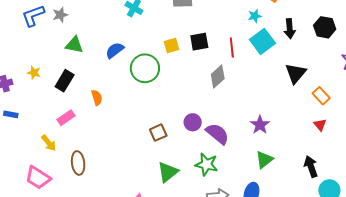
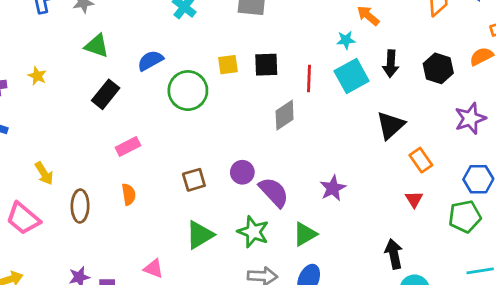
black rectangle: (65, 81) -> (106, 94), moved
orange semicircle: (97, 98) -> (129, 194), moved
pink rectangle: (66, 118) -> (128, 146), moved
green triangle: (264, 160) -> (305, 234), moved

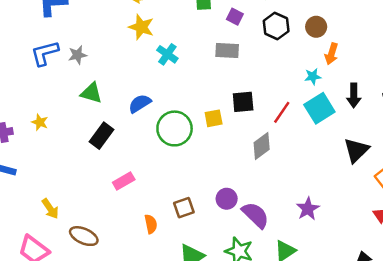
orange arrow: (368, 16) -> (331, 54), turned -110
yellow square: (228, 65) -> (214, 118), moved
red line: (309, 78) -> (282, 112), turned 35
orange semicircle: (129, 194) -> (151, 224), moved
brown ellipse: (80, 206) -> (84, 236), turned -64

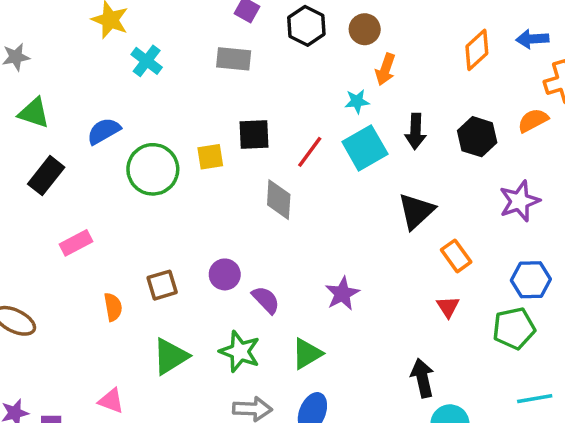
gray diamond: (262, 146) -> (279, 200), turned -52
purple semicircle: (255, 215) -> (266, 300), size x0.7

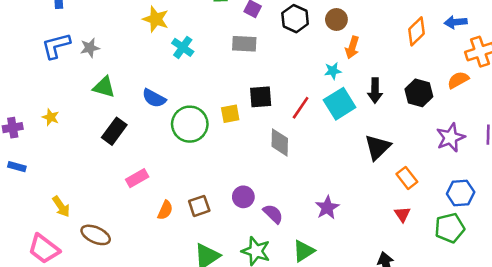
blue semicircle: (104, 131) -> (154, 98), turned -120
orange semicircle: (113, 307) -> (165, 210), moved, turned 36

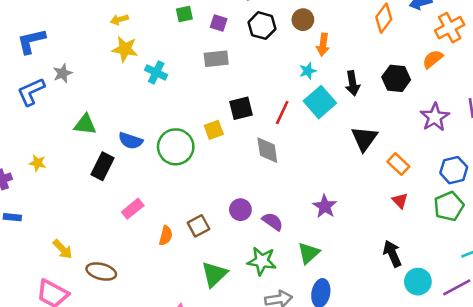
gray star: (90, 48) -> (63, 73), moved
blue semicircle: (154, 98) -> (130, 141), moved

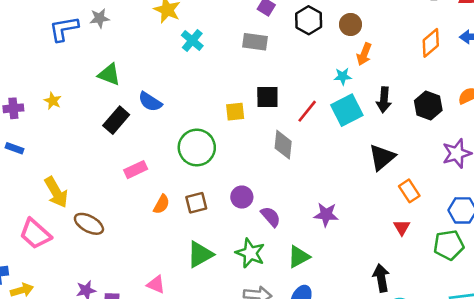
green circle: (176, 147) -> (197, 148), moved
purple star: (325, 206) -> (326, 215), turned 30
yellow arrow: (63, 249) -> (56, 192), size x1.4

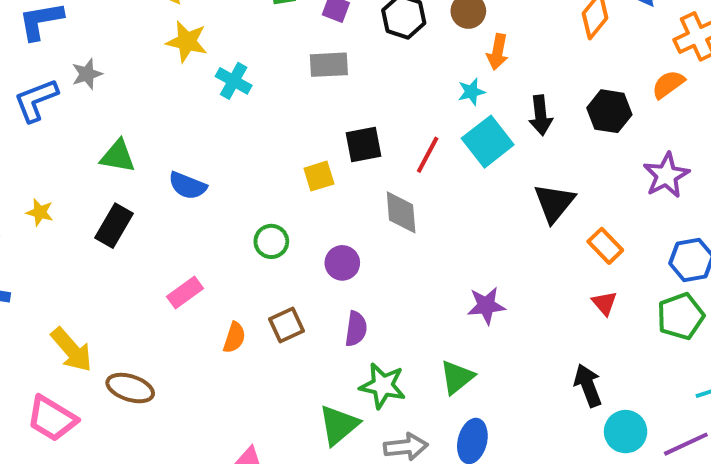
black rectangle: (116, 120) -> (114, 226), moved
green circle: (197, 148) -> (271, 241), size x0.6
purple circle: (242, 197) -> (342, 263), moved
purple semicircle: (271, 217) -> (356, 329), moved, turned 60
green triangle: (200, 254) -> (339, 425), moved

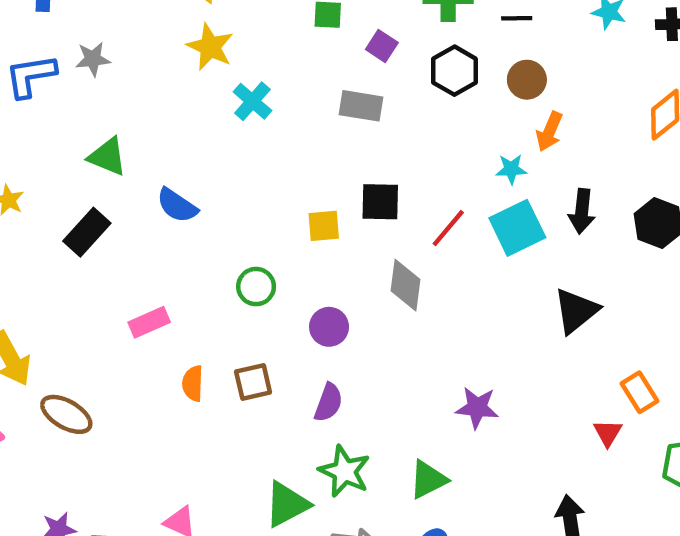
orange rectangle: (605, 246) -> (639, 392), moved
orange semicircle: (234, 337) -> (193, 383), turned 152

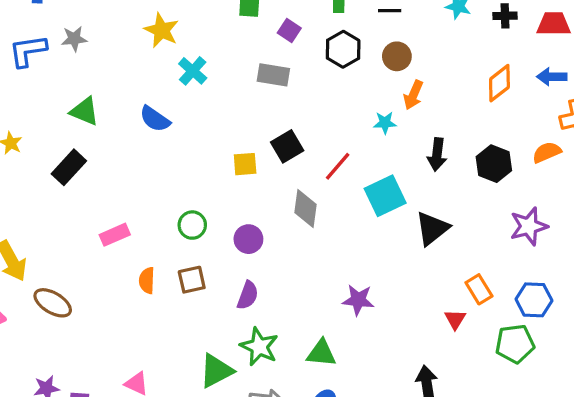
black square: (380, 202) -> (287, 146), turned -32
blue semicircle: (177, 205) -> (155, 119), moved
cyan square: (517, 228) -> (385, 196), moved
green circle: (256, 287) -> (192, 225), moved
green triangle: (428, 480) -> (321, 353), turned 32

